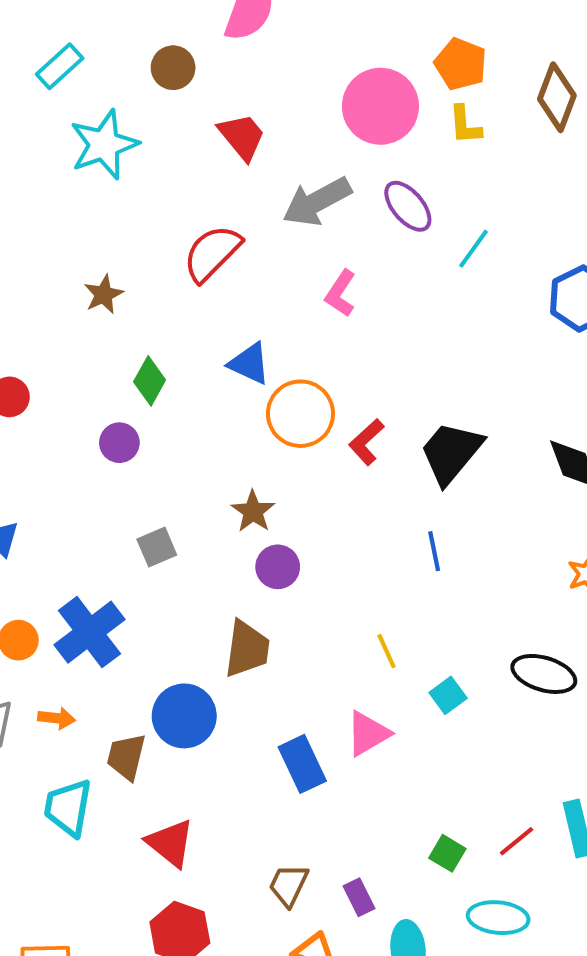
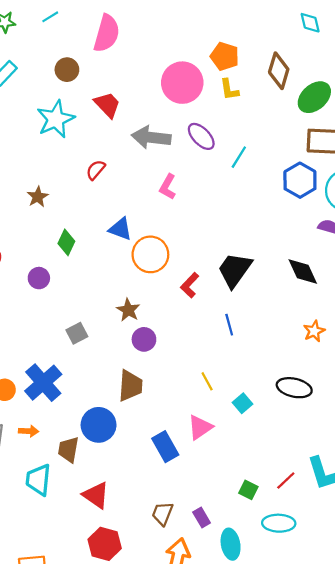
cyan star: (104, 145) -> (56, 119), moved
gray arrow: (317, 202) -> (151, 137), turned 39
red semicircle: (212, 253) -> (96, 170), size x0.6
red L-shape: (366, 442) -> (190, 285), moved
purple circle: (119, 443) -> (39, 278), moved

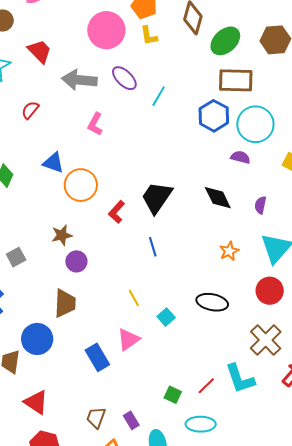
brown star: (128, 310) -> (62, 235), turned 30

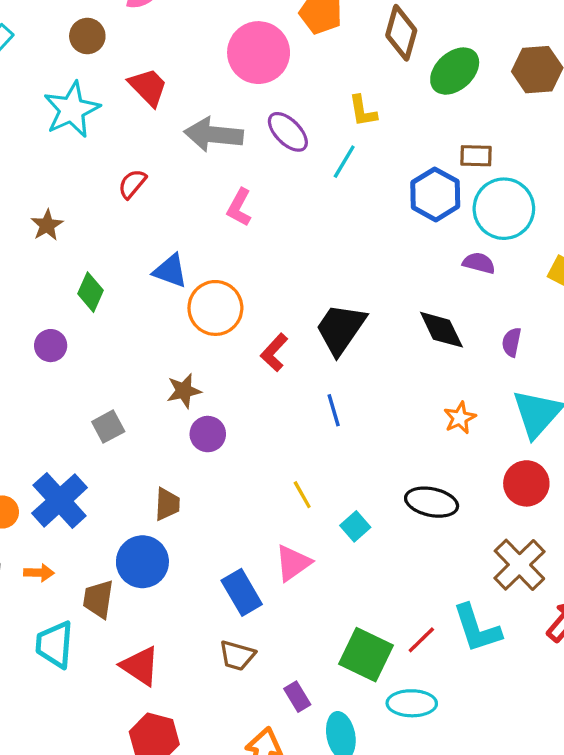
yellow L-shape: (149, 36) -> (363, 111), moved
brown rectangle: (236, 80) -> (476, 156), moved, size x0.6
brown trapezoid: (65, 303) -> (167, 504), moved, size x0.7
green square: (173, 395) -> (366, 655), size x1.8
brown trapezoid: (96, 418) -> (237, 655), moved, turned -95

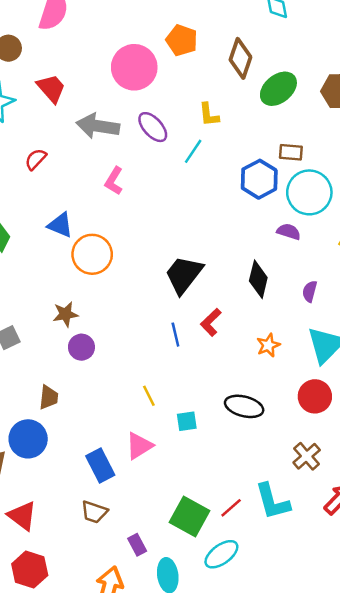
black diamond: (441, 330) -> (258, 279), turned 36
red L-shape: (274, 353) -> (211, 322), moved
cyan square: (355, 526) -> (187, 421), turned 30
brown cross: (519, 565) -> (307, 456), size x0.7
cyan ellipse: (412, 703) -> (221, 554), turned -40

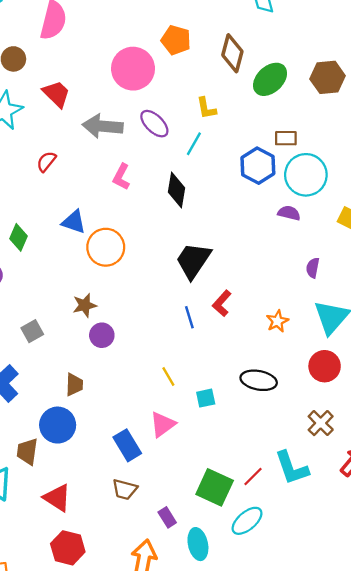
black diamond: (258, 279) -> (177, 190), moved

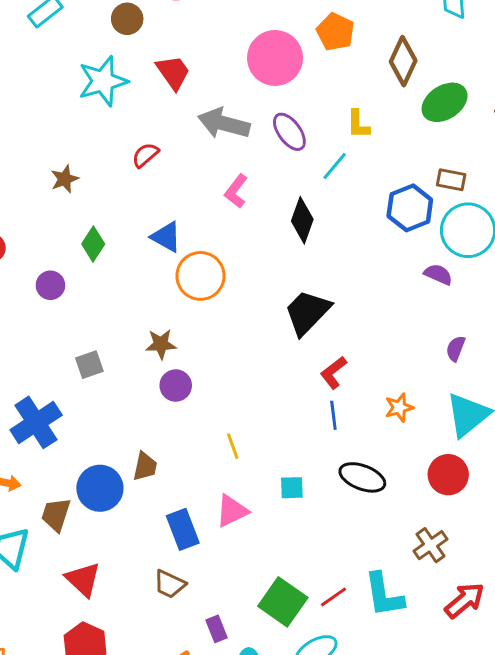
blue line: (189, 317) -> (333, 415), moved
yellow line: (168, 377) -> (233, 446), moved
brown trapezoid: (74, 385) -> (145, 466), moved

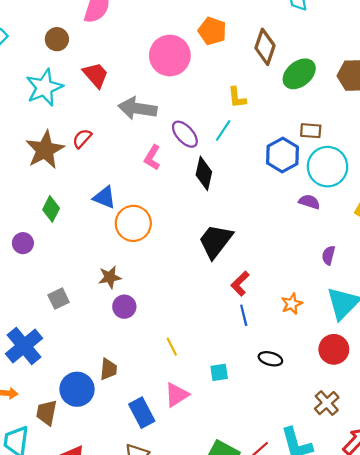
purple ellipse: (289, 132) -> (185, 134), moved
brown star: (65, 179) -> (45, 150), moved, size x1.8
black ellipse: (362, 477) -> (270, 359), size x0.7

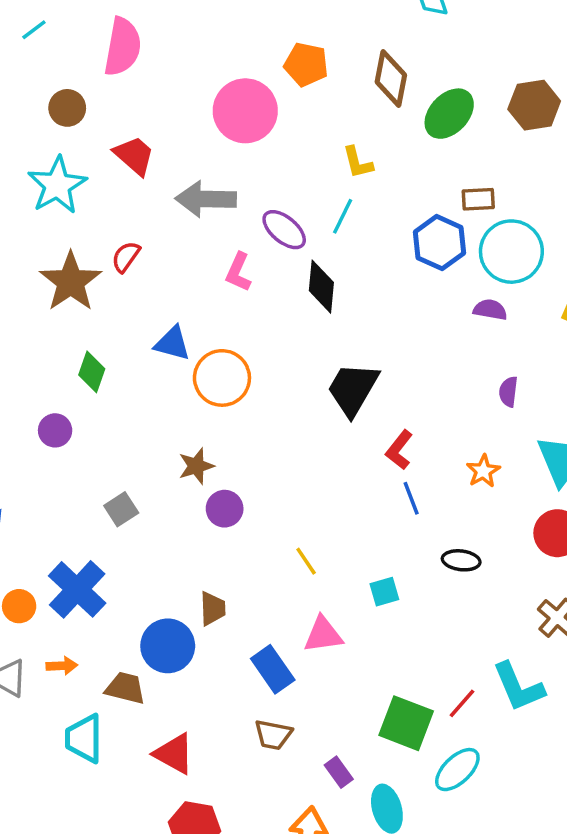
purple semicircle: (328, 255) -> (508, 392), moved
pink triangle: (177, 395) -> (323, 635), turned 32
brown trapezoid: (47, 413) -> (125, 688), turned 100

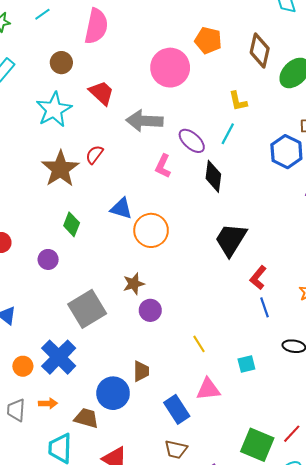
gray square: (121, 509) -> (87, 309), size x1.8

